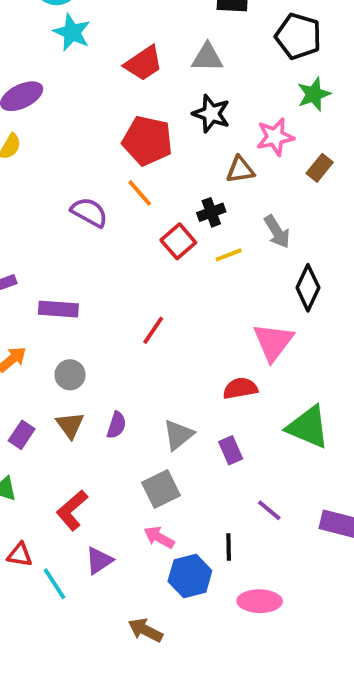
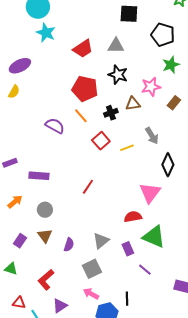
black cross: (211, 212) -> (111, 113), moved
purple semicircle: (116, 425) -> (69, 245), moved
green triangle: (308, 427) -> (154, 237), moved
purple line: (269, 510) -> (145, 270), moved

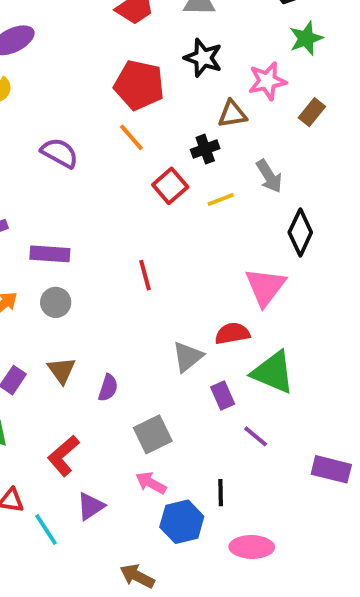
black cross: (111, 113) -> (205, 149), moved
purple semicircle: (55, 126) -> (60, 153), moved
red line: (88, 187) -> (145, 275), turned -49
gray circle: (45, 210) -> (56, 302), moved
gray triangle: (101, 241) -> (188, 357), moved

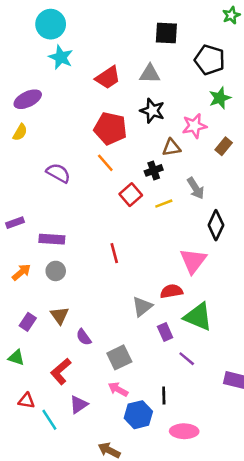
purple semicircle: (108, 388) -> (84, 337), moved, turned 126

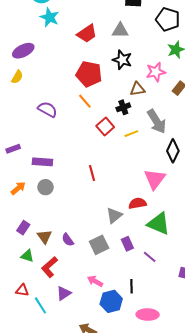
gray arrow: (196, 188) -> (157, 121), size x1.4
brown triangle: (60, 315) -> (44, 237), moved
purple rectangle: (165, 332) -> (127, 244), moved
green triangle: (16, 357) -> (27, 256), moved
gray square: (119, 357) -> (99, 245), moved

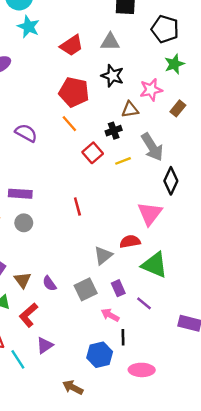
pink arrow: (95, 281) -> (110, 315), moved

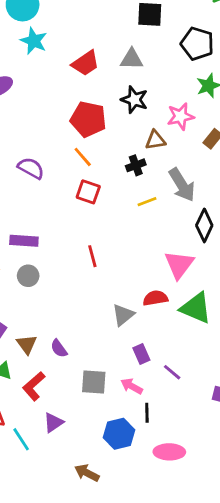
red square: (93, 153) -> (88, 192), moved, turned -30
green triangle: (155, 265) -> (196, 308), moved
gray square: (86, 289) -> (94, 382), moved, turned 30

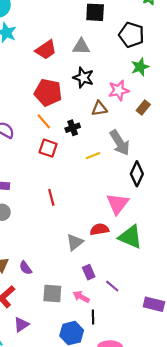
black cross: (136, 165) -> (73, 128), moved

